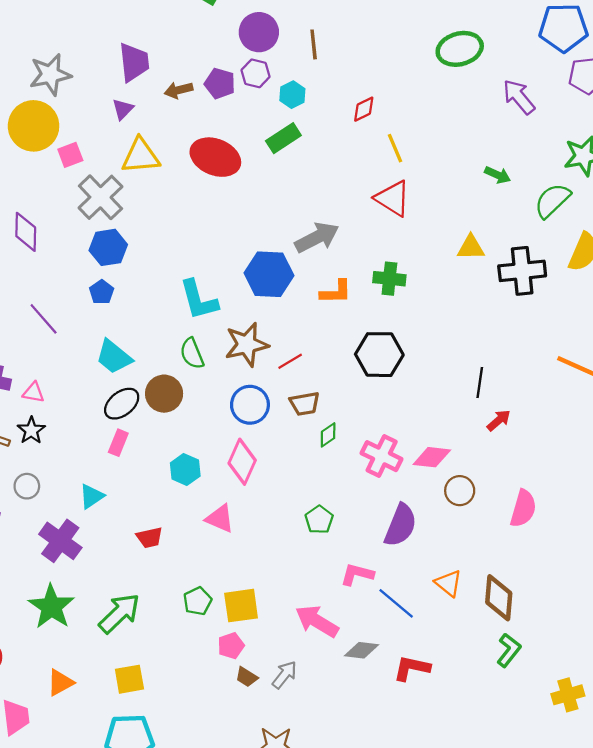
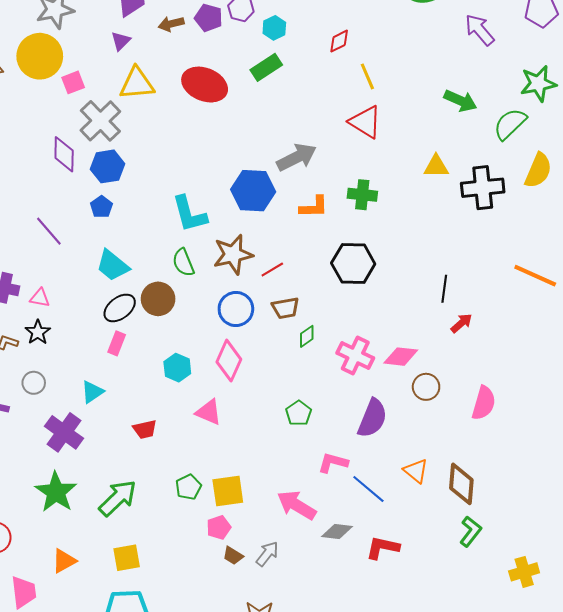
green arrow: (498, 175) -> (460, 101), size x1.4
purple diamond: (26, 232) -> (64, 154), moved

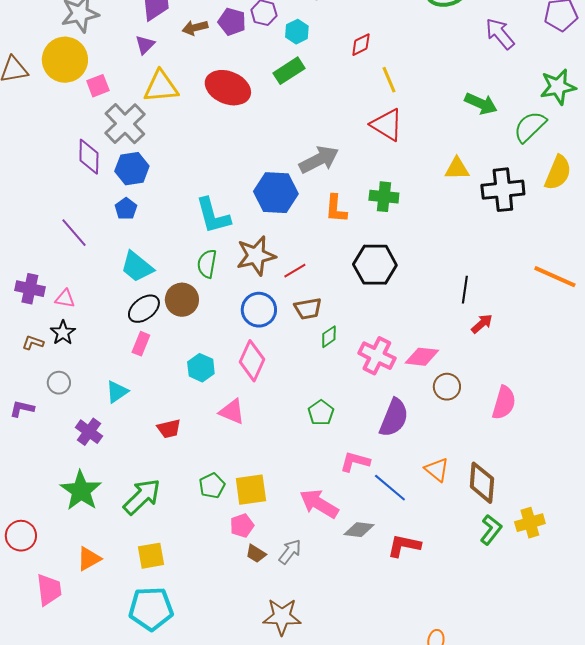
orange L-shape: (314, 207) -> (336, 209), turned 96
green semicircle: (183, 262) -> (207, 264), turned 32
purple cross: (64, 432) -> (89, 432), size x0.7
yellow cross: (524, 572) -> (530, 523), moved

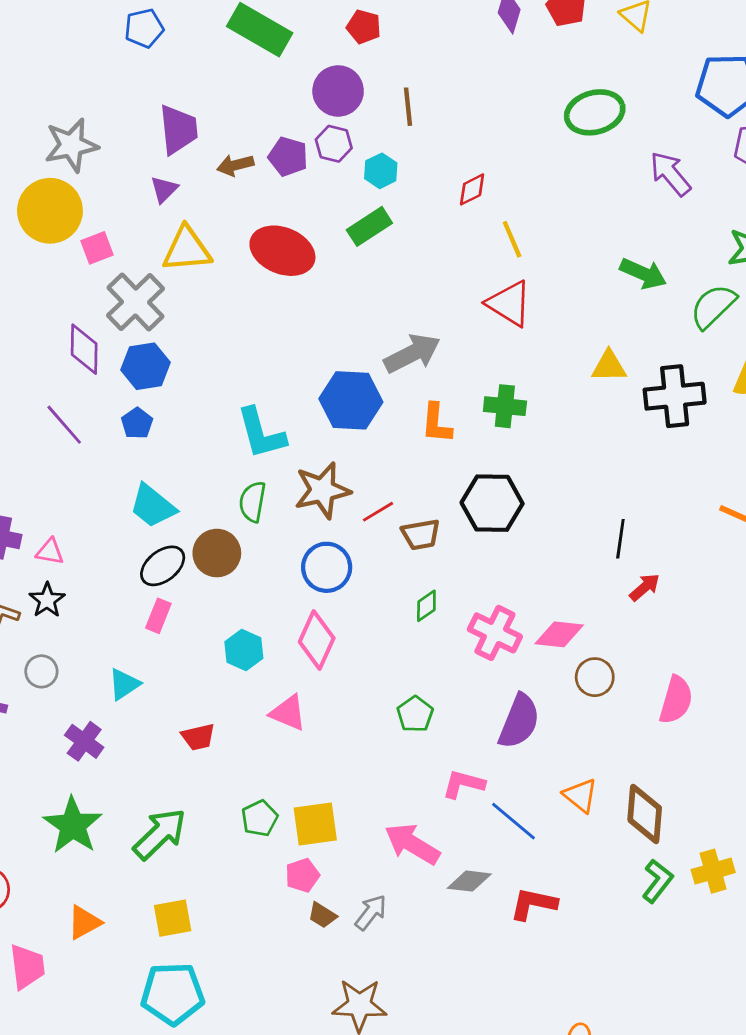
purple line: (74, 233) -> (64, 425), moved
brown trapezoid: (308, 309) -> (421, 534), moved

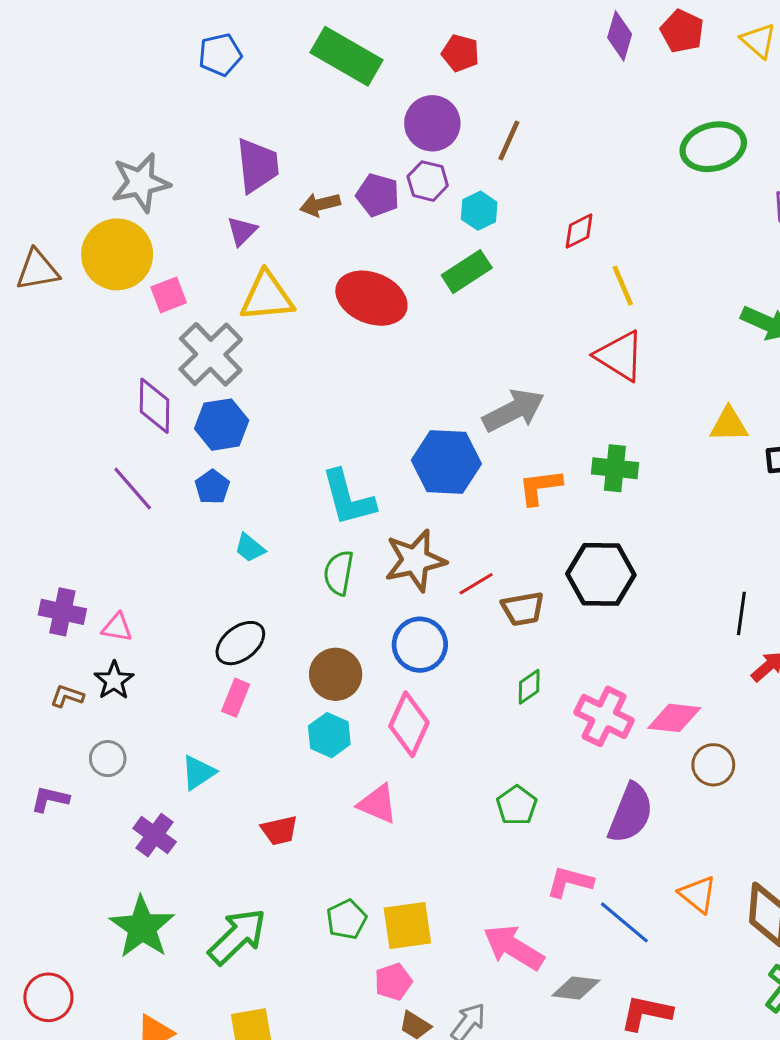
brown line: (408, 107) -> (509, 140), turned 30
orange L-shape: (436, 423) -> (540, 487), turned 78
cyan trapezoid: (153, 506) -> (250, 548), moved, size x0.6
brown circle: (217, 553) -> (336, 674), moved

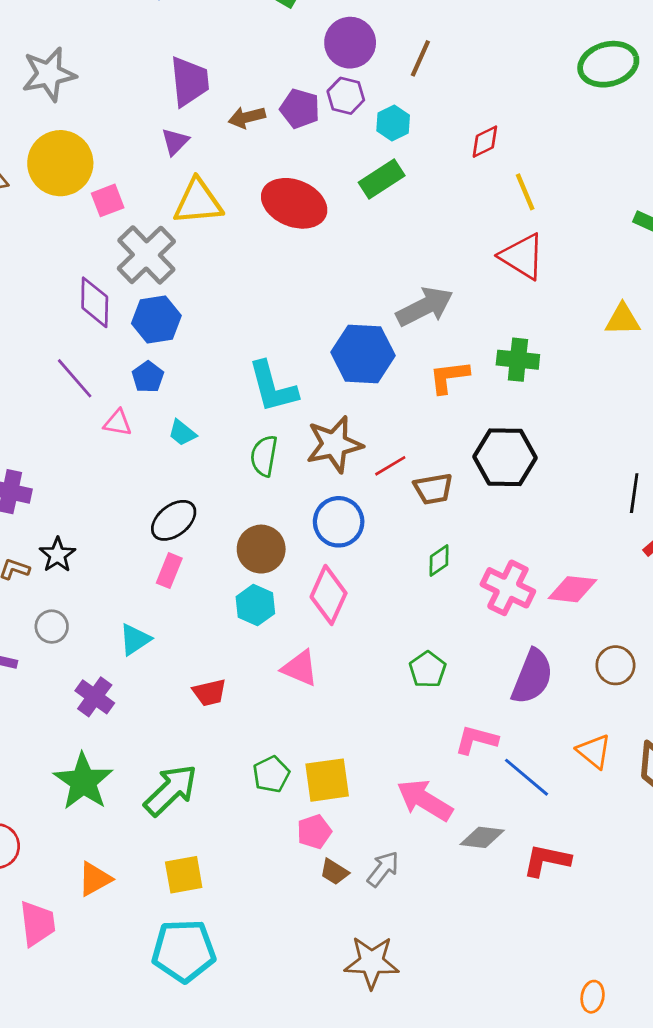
gray star: (140, 183) -> (49, 74), moved
pink triangle: (117, 627) -> (118, 423), moved
brown circle: (713, 765) -> (615, 665), moved

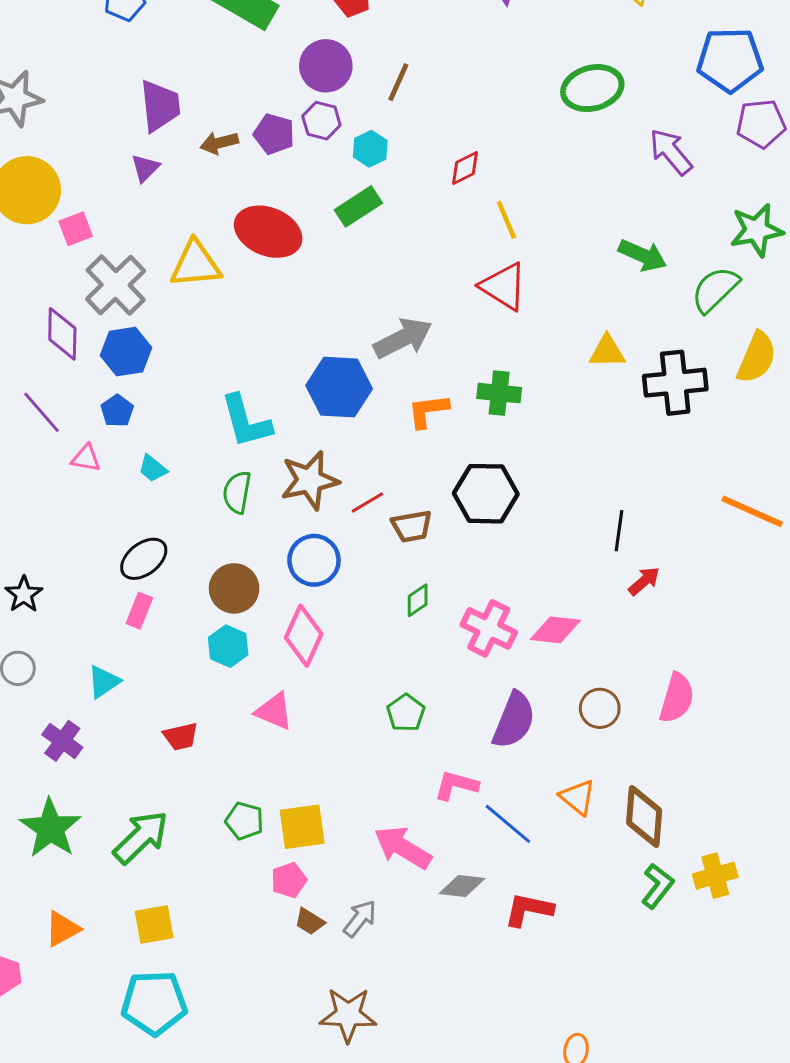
yellow triangle: (198, 202) -> (196, 264), moved
green pentagon: (271, 774) -> (244, 821), turned -30

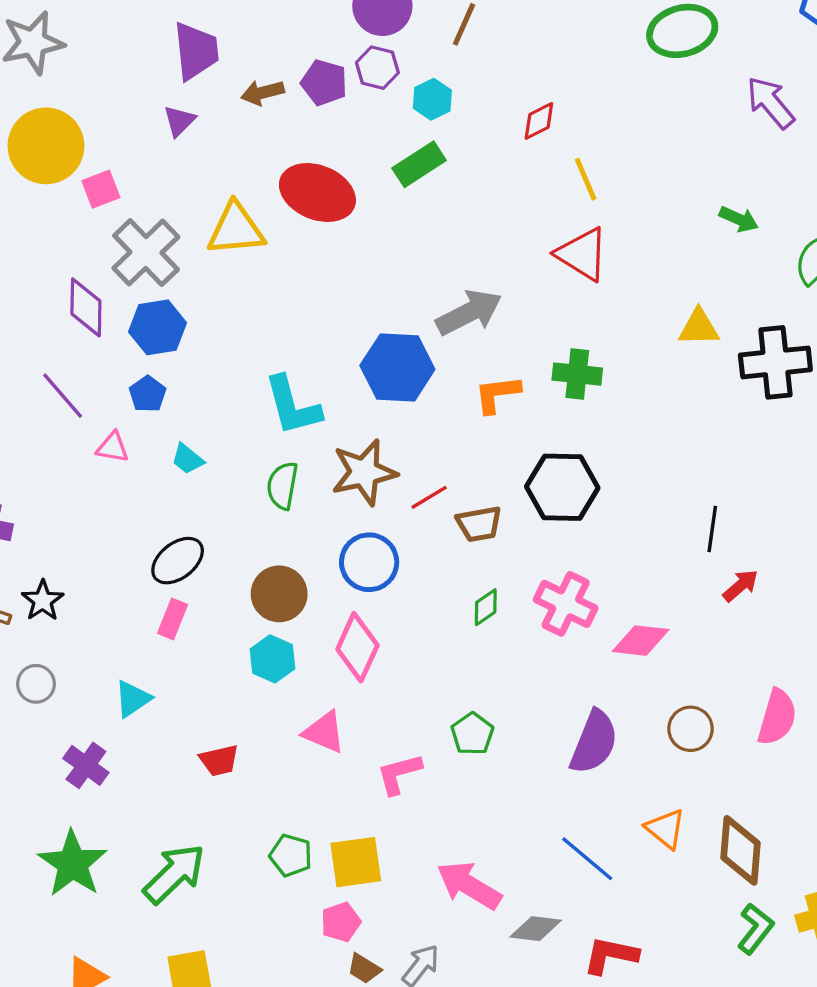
green arrow: (643, 255) -> (739, 219), size x0.7
pink cross: (489, 628) -> (566, 604), moved
pink L-shape: (456, 785) -> (399, 774), moved, turned -30

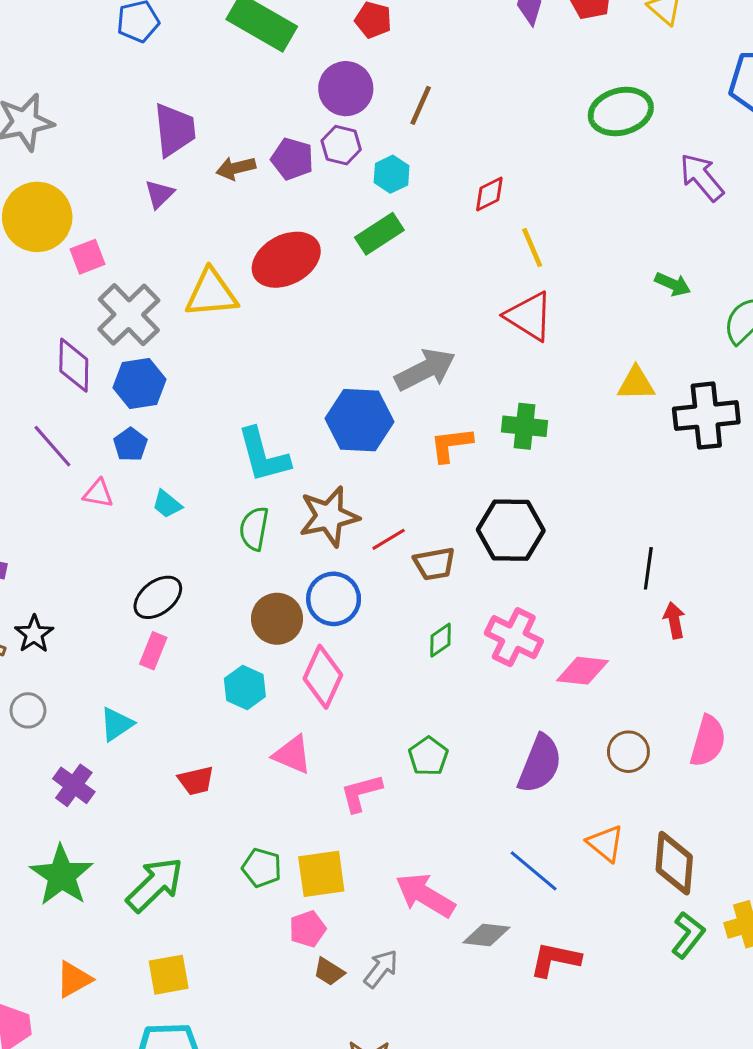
red ellipse: (317, 193) -> (286, 260), turned -50
red arrow: (740, 586) -> (674, 620), turned -60
brown circle: (279, 594) -> (277, 619), moved

